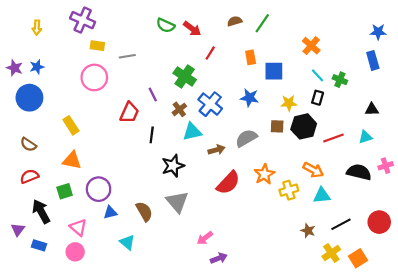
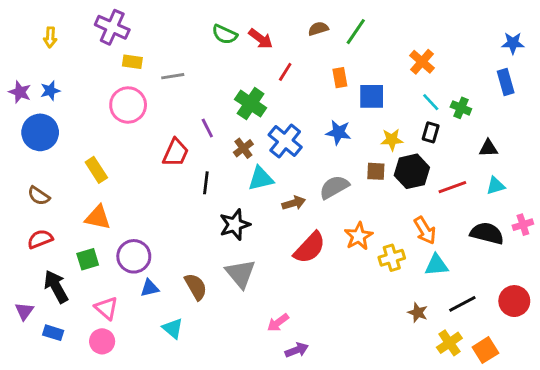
black triangle: (372, 109) -> (488, 148), moved
orange arrow: (313, 170) -> (425, 230), turned 30

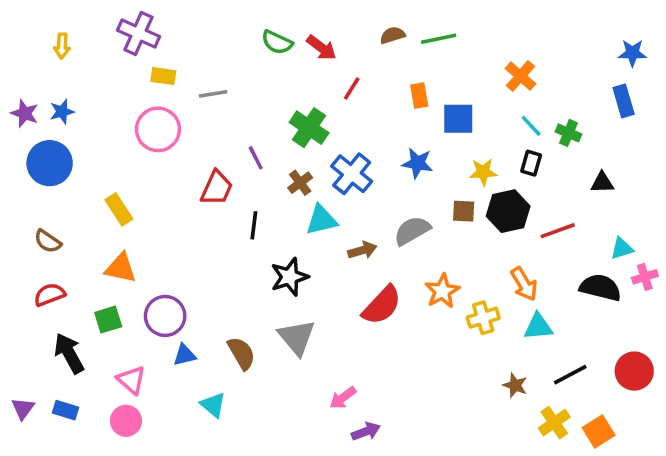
green line: (356, 32) -> (439, 39), turned 44
cyan triangle: (496, 186) -> (622, 248), moved
purple triangle: (24, 311) -> (23, 408), moved

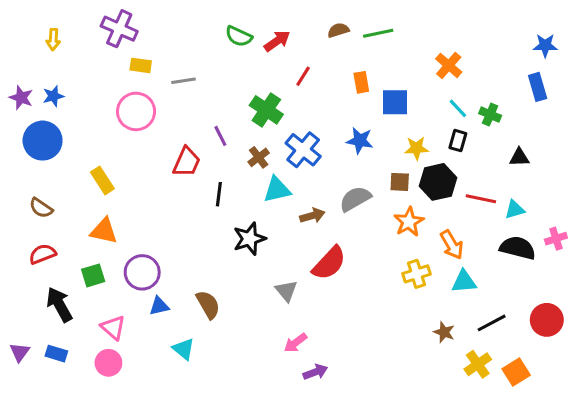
red arrow: (321, 48) -> (277, 41), turned -72
red line: (558, 231) -> (481, 199), turned 32
cyan triangle: (622, 248) -> (515, 210), moved
orange star: (442, 291) -> (409, 222), moved
gray triangle: (297, 337) -> (286, 291), moved, size x0.7

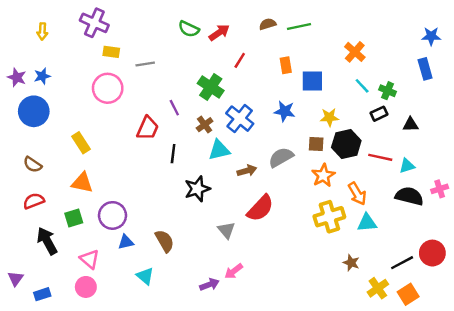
black rectangle: (458, 141) -> (379, 114), moved, turned 49
yellow cross: (417, 274) -> (329, 217), size x1.4
black line: (492, 323) -> (402, 263), moved
blue rectangle: (56, 354) -> (42, 294), moved, turned -35
purple arrow: (315, 372) -> (209, 285), moved

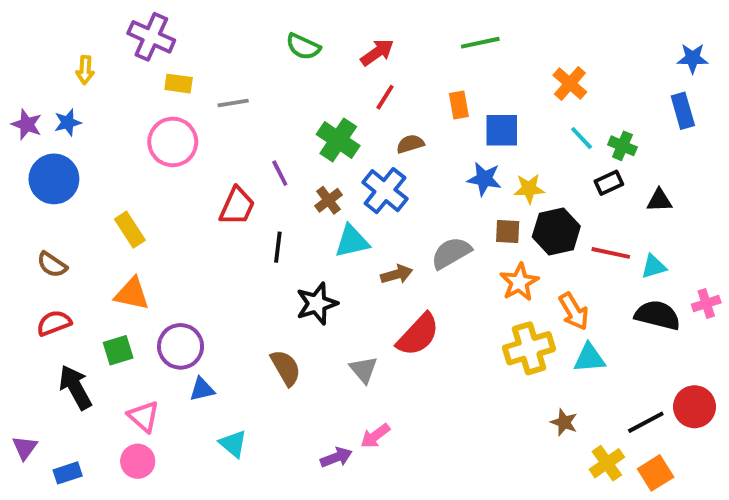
brown semicircle: (268, 24) -> (410, 144), moved
yellow arrow: (42, 31) -> (85, 70), moved
red arrow: (219, 33) -> (377, 52), moved
blue star: (285, 111) -> (484, 179), moved
brown semicircle: (165, 241) -> (286, 368), moved

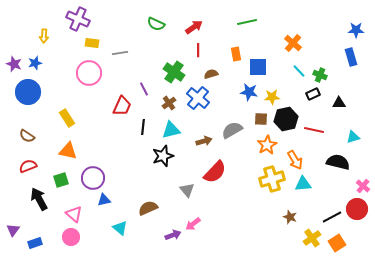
red line: (385, 97) -> (198, 50), turned -32
cyan triangle: (352, 241) -> (171, 130), moved
cyan triangle: (654, 267) -> (353, 137), moved
pink cross: (706, 304) -> (363, 186), moved, turned -32
brown semicircle: (286, 368) -> (148, 208), moved, turned -84

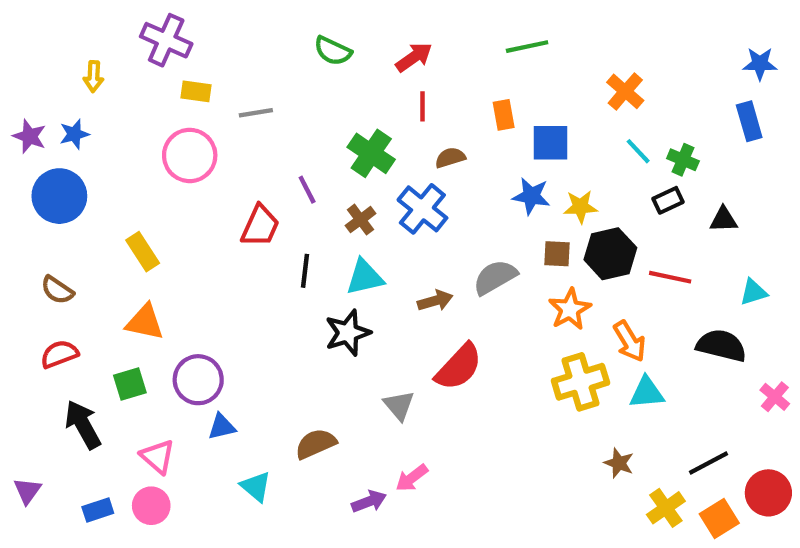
red circle: (357, 209) -> (768, 493), moved
blue rectangle: (35, 243) -> (98, 510), moved

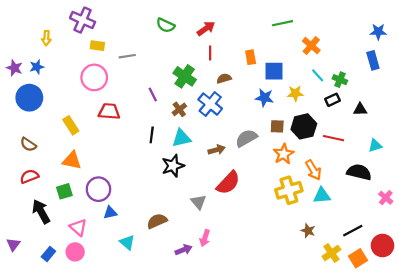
green line: (527, 47) -> (283, 23), moved
yellow star: (580, 207) -> (295, 93), moved
red trapezoid: (260, 226) -> (109, 112), moved, turned -110
pink arrow: (412, 478) -> (205, 238), turned -35
blue rectangle: (98, 510) -> (48, 254), turned -32

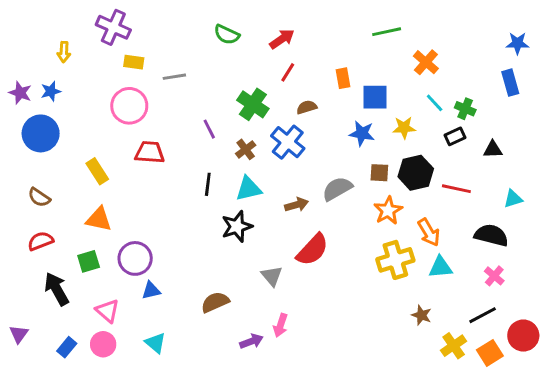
red line: (210, 53) -> (288, 72), turned 32
pink cross: (386, 198) -> (494, 276), moved
cyan triangle: (127, 242) -> (155, 343), moved

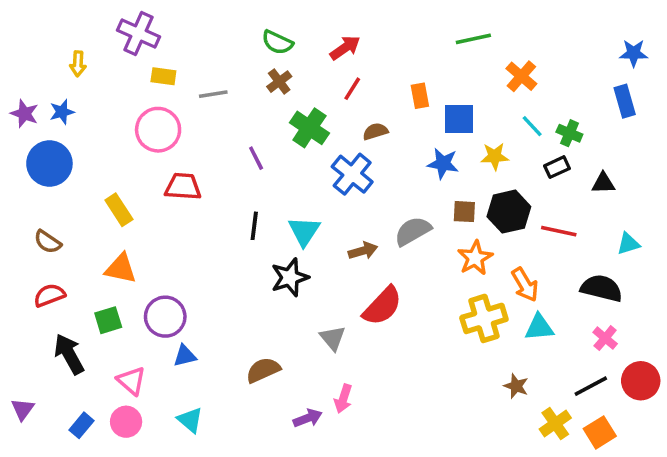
brown cross: (246, 149) -> (279, 82), moved
cyan triangle: (249, 189) -> (304, 231), turned -44
red circle: (523, 336) -> (641, 381), moved

